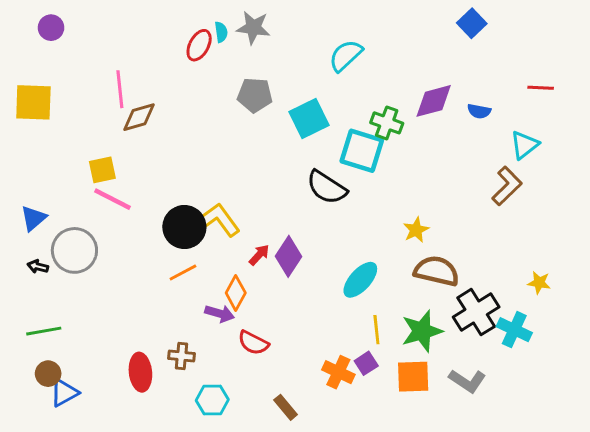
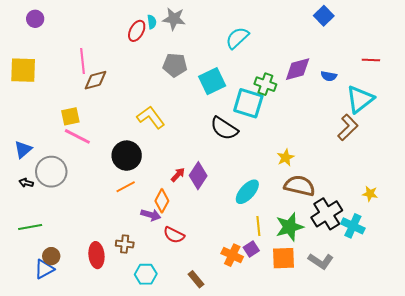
cyan triangle: (525, 145) -> (360, 99), size x1.4
yellow L-shape: (220, 220) -> (151, 117), moved
brown circle: (48, 374) -> (51, 256), moved

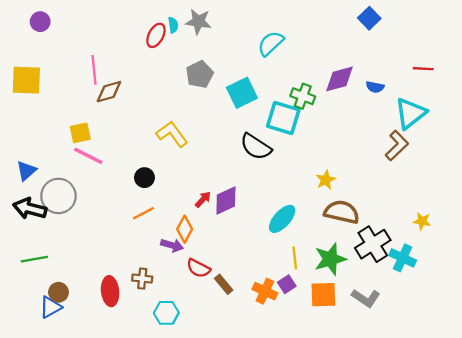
gray pentagon: (175, 65) -> (200, 74), turned -30
black circle: (127, 156) -> (144, 178), size x0.6
purple diamond: (198, 176) -> (226, 201), turned 32
black arrow: (26, 183) -> (30, 209), size x2.0
brown rectangle: (196, 279) -> (224, 284), moved

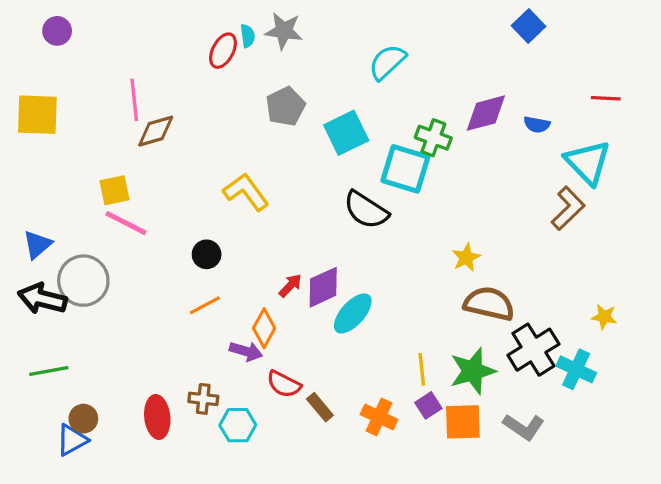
cyan triangle: (411, 113) -> (588, 162), turned -36
cyan ellipse: (282, 219) -> (353, 313), moved
purple square: (287, 284) -> (428, 405), moved
cyan hexagon: (166, 313) -> (238, 425), moved

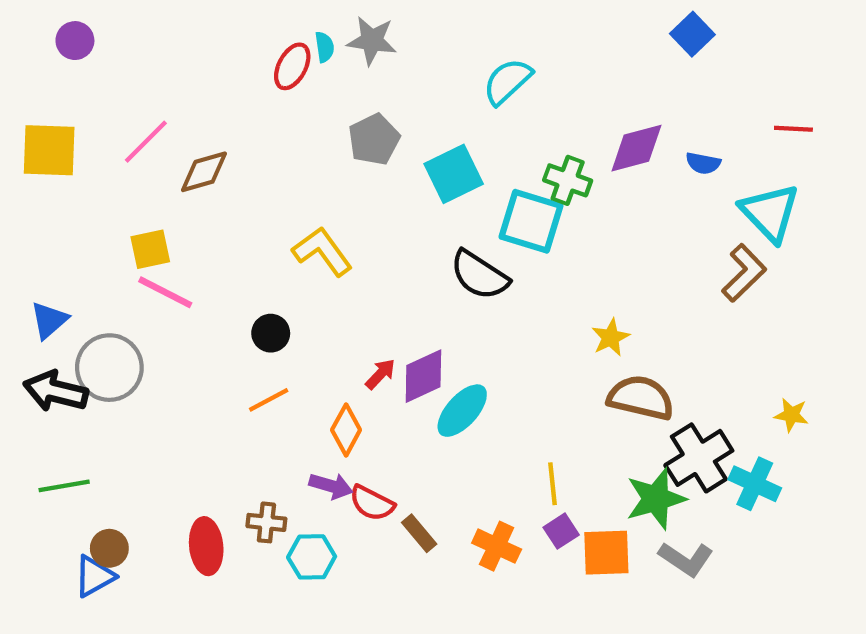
pink line: (134, 100) -> (146, 142), moved, turned 51
purple arrow: (246, 351) -> (331, 486), moved
green star: (473, 371) -> (656, 499), moved

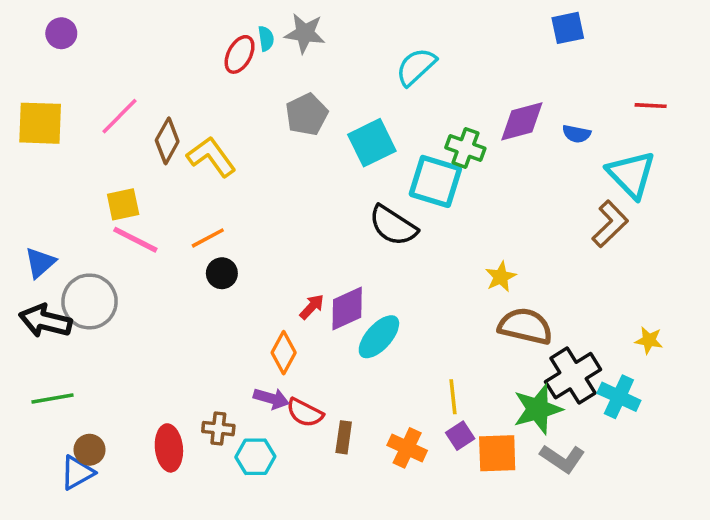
blue square: (692, 34) -> (568, 28), turned 32
brown diamond: (204, 172) -> (167, 141), turned -45
yellow L-shape: (322, 251) -> (211, 157), moved
orange line: (269, 400) -> (208, 238), moved
brown rectangle: (419, 533) -> (344, 437), turned 48

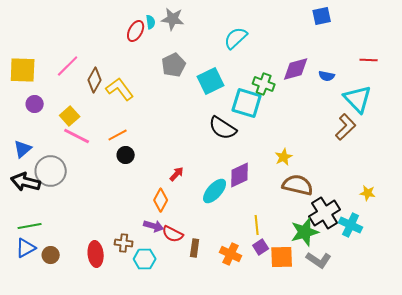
purple circle: (61, 33) -> (35, 104), moved
yellow square: (123, 204) -> (70, 116), turned -30
purple diamond: (347, 309) -> (240, 175), moved
blue triangle: (77, 473) -> (26, 248), moved

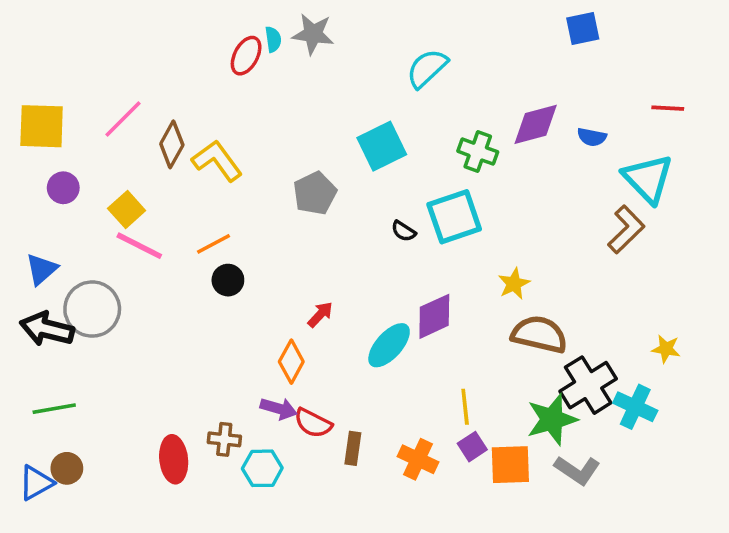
gray pentagon: (174, 65) -> (315, 193), moved
cyan square: (247, 103) -> (454, 217), moved, turned -36
black semicircle: (223, 128) -> (404, 231), size x0.5
blue triangle: (26, 248) -> (36, 483), moved
brown circle: (51, 255) -> (67, 468), moved

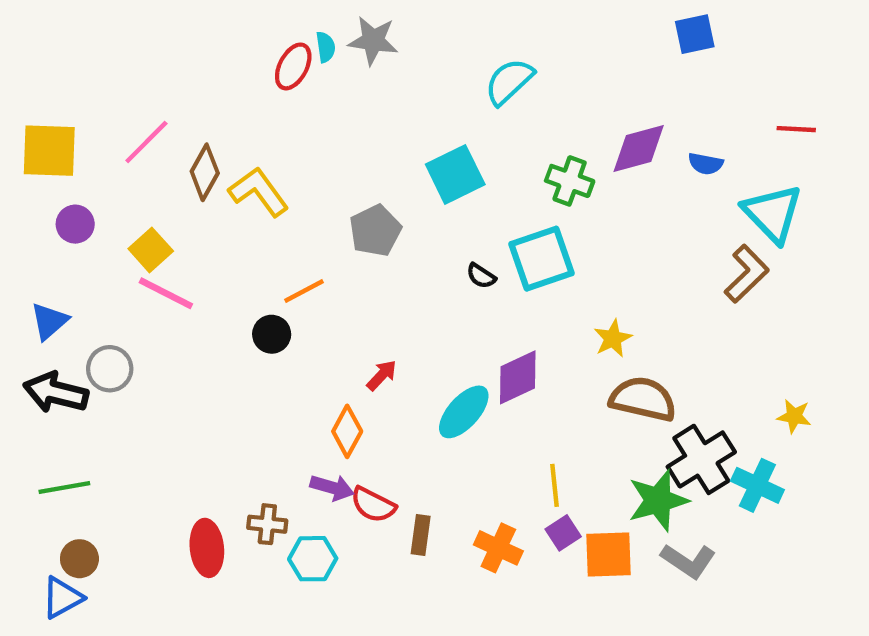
orange line: (213, 244) -> (304, 291), moved
gray circle: (92, 309) -> (110, 369), size x0.7
blue triangle: (36, 483) -> (62, 598), moved

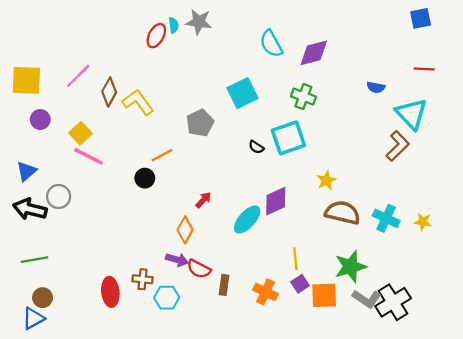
blue square: (695, 34) -> (421, 18), moved
cyan semicircle: (509, 82) -> (271, 44), turned -76
purple diamond: (639, 149) -> (314, 53), moved
black cross: (701, 459) -> (393, 302), moved
cyan cross: (757, 485) -> (386, 218), moved

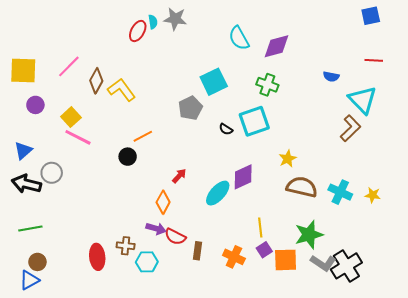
gray pentagon: (200, 123) -> (190, 108), moved

